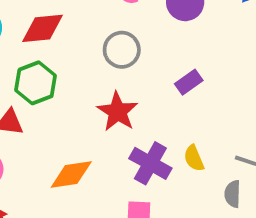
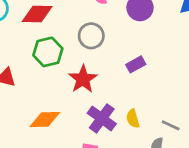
green hexagon: (36, 83) -> (48, 52), moved

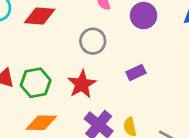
green hexagon: (48, 52) -> (36, 83), moved

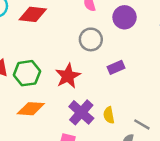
gray circle: (93, 41) -> (91, 39), moved

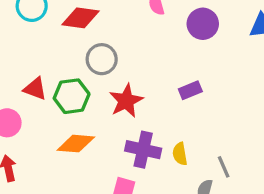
gray circle: (91, 39) -> (102, 59), moved
purple cross: (81, 112) -> (143, 150), turned -30
gray line: (142, 124) -> (224, 167), turned 35

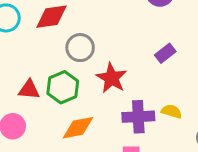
yellow semicircle: (180, 154) -> (171, 111), turned 132

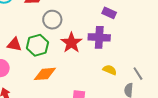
purple rectangle: (165, 53) -> (109, 13), moved, turned 56
purple cross: (138, 117) -> (99, 37), moved

